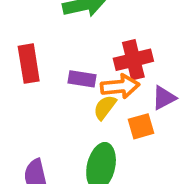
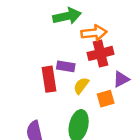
red rectangle: (29, 64) -> (49, 79), moved
orange arrow: (120, 86) -> (94, 33), moved

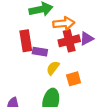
red rectangle: (49, 79) -> (26, 41), moved
purple triangle: (121, 79) -> (87, 39), moved

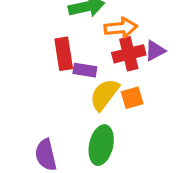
yellow semicircle: (53, 68) -> (104, 95), size x1.5
orange square: (74, 79) -> (132, 98), moved

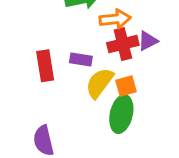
red rectangle: (64, 54) -> (45, 66), moved
green ellipse: (101, 145) -> (121, 114), moved

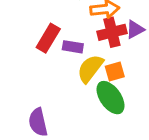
red rectangle: (45, 66) -> (48, 38), moved, turned 40
green ellipse: (121, 114) -> (110, 98), turned -48

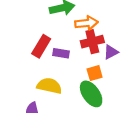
purple triangle: (135, 29) -> (111, 52), moved
yellow semicircle: (90, 69) -> (49, 86), moved, turned 65

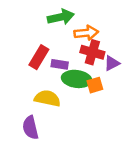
red cross: (92, 42) -> (92, 52), turned 30
green ellipse: (91, 94) -> (77, 79), moved, turned -48

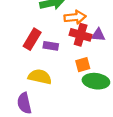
purple triangle: (112, 63) -> (98, 35), moved, turned 32
green ellipse: (77, 79) -> (96, 81), moved

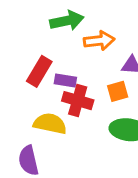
red cross: (81, 35) -> (78, 101), moved
orange square: (83, 65) -> (118, 91), moved

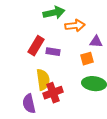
red cross: (78, 101) -> (53, 93), moved, turned -36
yellow semicircle: (50, 124) -> (43, 80), turned 70

